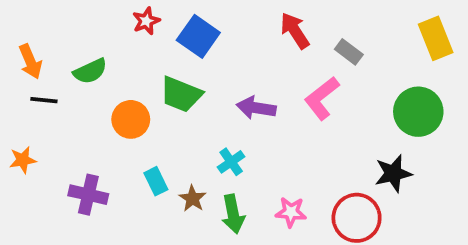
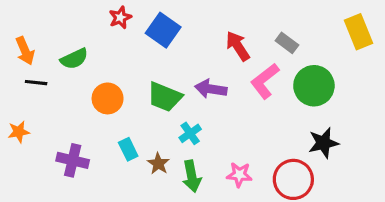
red arrow: (295, 31) -> (238, 46), moved
green trapezoid: (181, 94) -> (165, 97), moved
green circle: (418, 112) -> (314, 86), moved

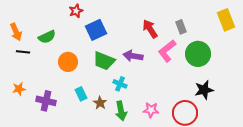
blue square: (163, 30) -> (96, 30), moved, turned 30
gray rectangle: (287, 43) -> (181, 27), turned 32
orange star: (19, 132) -> (19, 89), moved
cyan cross: (190, 133) -> (120, 84), turned -32

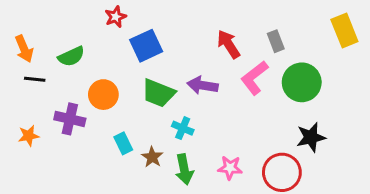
purple cross: (46, 101) -> (70, 119), moved

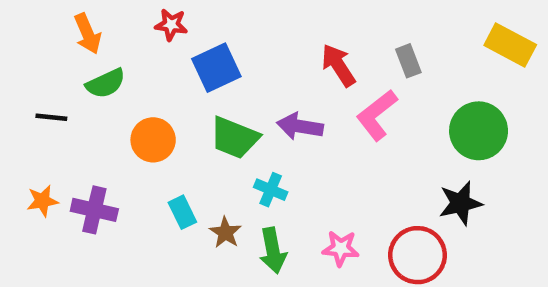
red star: (116, 17) -> (171, 25), turned 30
yellow rectangle: (344, 30) -> (510, 45), turned -40
orange arrow: (24, 49) -> (88, 34), moved
green circle: (302, 82) -> (479, 131), moved
purple cross: (70, 119) -> (94, 210), moved

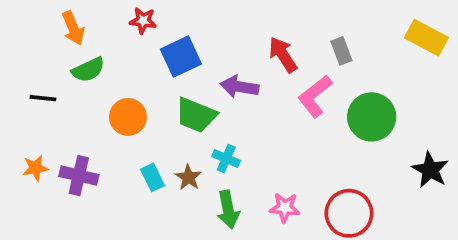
purple arrow: (300, 126) -> (239, 87), moved
green circle: (479, 131) -> (372, 117), moved
black star: (460, 203) -> (430, 170), moved, turned -30
brown star: (225, 233) -> (188, 177), moved

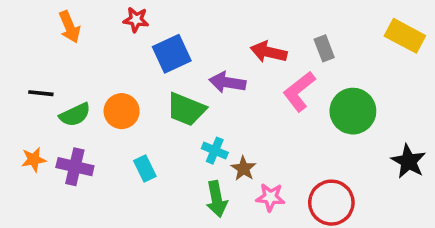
red arrow: (283, 55) -> (269, 52), turned -44
green semicircle: (88, 70) -> (75, 115), moved
brown star: (188, 177) -> (244, 168), moved

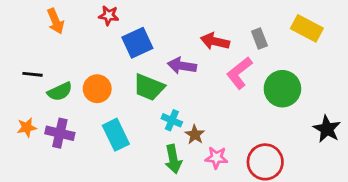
yellow rectangle: (405, 36) -> (307, 28), moved
cyan rectangle: (145, 168) -> (116, 135), size x1.5

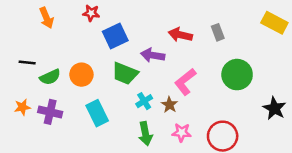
yellow rectangle: (307, 28) -> (274, 23), moved
pink L-shape: (239, 73) -> (185, 82), moved
cyan cross: (172, 120) -> (144, 101), turned 35
brown star: (195, 135) -> (170, 105), moved

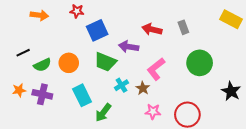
orange arrow: (47, 18) -> (39, 15), turned -60
black line: (27, 62) -> (23, 53), turned -32
green arrow: (145, 134) -> (103, 113), moved, turned 48

